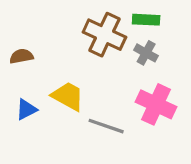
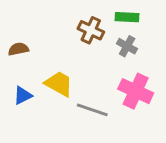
brown cross: (104, 35) -> (91, 30), size x0.7

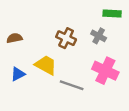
green rectangle: (127, 17) -> (112, 13), moved
brown cross: (91, 30) -> (66, 38), moved

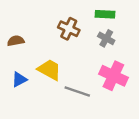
green rectangle: (112, 13) -> (105, 14), moved
brown cross: (66, 38) -> (69, 29), moved

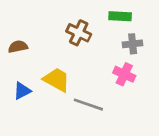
gray cross: (106, 38) -> (133, 44), moved, turned -35
pink cross: (113, 76) -> (124, 74), moved, size x0.7

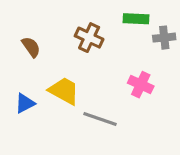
gray cross: (133, 44) -> (164, 38), moved
brown semicircle: (18, 47) -> (31, 47), moved, turned 66

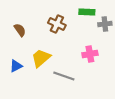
pink cross: (141, 85) -> (90, 54), turned -35
yellow trapezoid: (64, 91) -> (41, 58), turned -70

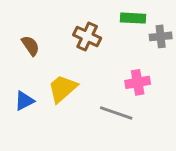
gray line: (64, 76) -> (116, 113), moved

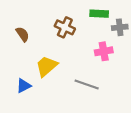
pink cross: (138, 82) -> (104, 51), moved
blue triangle: (24, 101) -> (24, 86), moved

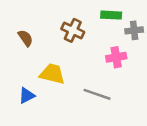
yellow trapezoid: (47, 66) -> (52, 74), turned 55

